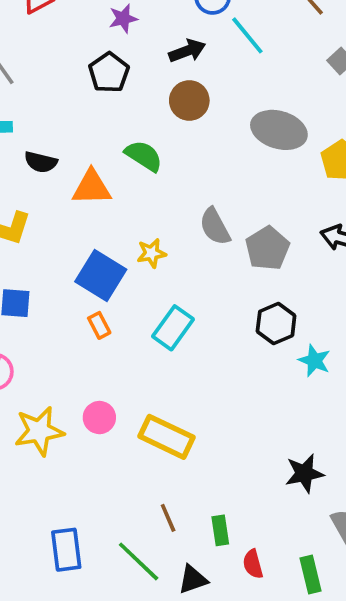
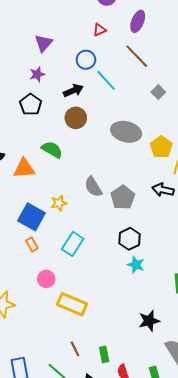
cyan star: (314, 361) -> (136, 265), moved
pink circle: (99, 418) -> (46, 279), moved

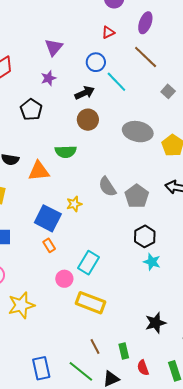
black pentagon: (31, 105) -> (31, 110), moved
green semicircle: (52, 150) -> (66, 152), turned 150
cyan rectangle: (73, 244) -> (89, 263), moved
black star: (149, 321) -> (156, 323), moved

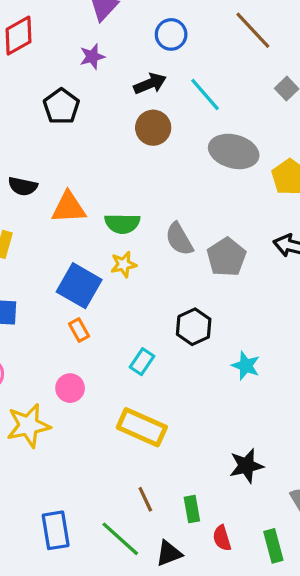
cyan line: (116, 82) -> (205, 94), moved
green semicircle: (66, 152) -> (122, 223), moved
black hexagon: (145, 236) -> (194, 327), moved
cyan rectangle: (89, 263) -> (142, 362), size x0.7
pink circle: (64, 279) -> (70, 388), moved

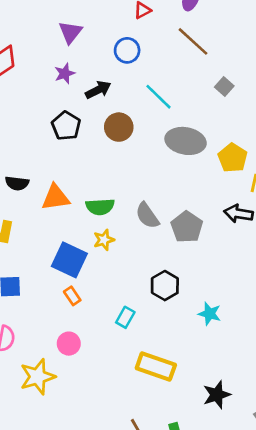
black arrow: (150, 84) -> (98, 90), moved
black pentagon: (61, 106) -> (66, 126), moved
yellow rectangle: (142, 427) -> (156, 366), moved

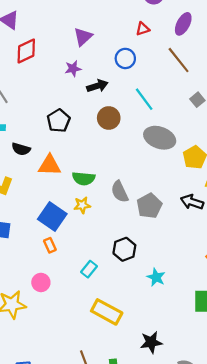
black pentagon: (66, 126) -> (59, 121), moved

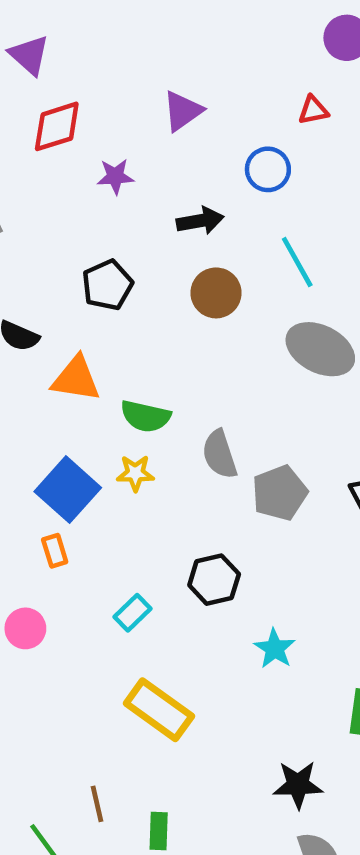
purple star: (73, 69) -> (115, 176), moved
black star: (151, 342) -> (298, 785), moved

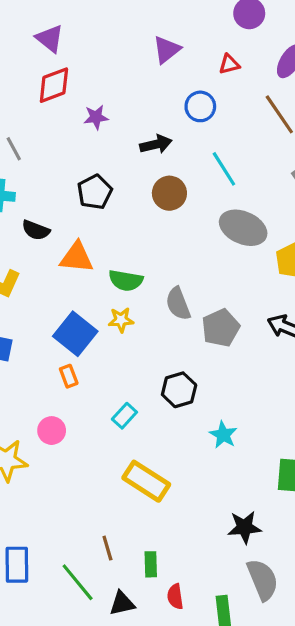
purple triangle: (29, 55) -> (50, 39), moved
purple triangle: (183, 111) -> (167, 50), moved

